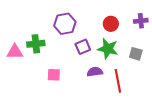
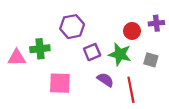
red circle: (111, 24) -> (132, 31), moved
purple semicircle: (95, 72) -> (105, 80), turned 42
pink square: (54, 75) -> (60, 83), size x1.5

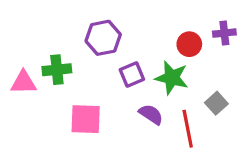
gray square: (151, 60) -> (216, 103), moved, turned 32

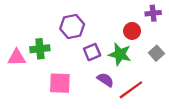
purple cross: (224, 33) -> (153, 13), moved
gray square: (216, 103) -> (156, 53), moved
red line: (188, 129) -> (131, 90), turned 65

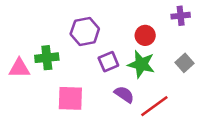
red circle: (132, 31) -> (145, 35), moved

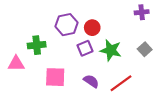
red circle: (145, 35) -> (92, 28), moved
pink triangle: (19, 68) -> (16, 64), moved
purple semicircle: (124, 94) -> (91, 81), moved

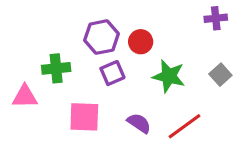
purple square: (85, 48) -> (112, 73), moved

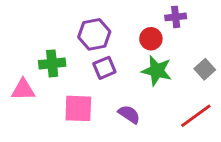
purple cross: (216, 18) -> (176, 17), moved
red circle: (141, 42) -> (151, 39), moved
red line: (184, 126) -> (196, 116), moved

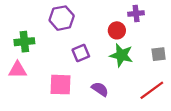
purple hexagon: (94, 34) -> (62, 18), moved
green cross: (52, 63) -> (24, 42), moved
gray square: (205, 69) -> (159, 54), turned 35

